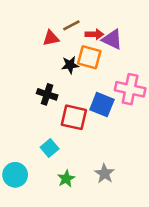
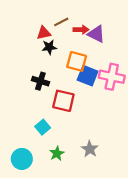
orange square: (89, 57) -> (77, 61), moved
black star: (70, 65) -> (49, 47), moved
blue square: (102, 105) -> (88, 76), moved
cyan circle: (15, 175) -> (22, 159), moved

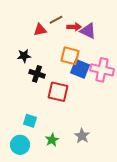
black star: (49, 47) -> (24, 56), moved
cyan square: (43, 127) -> (30, 121), moved, turned -32

